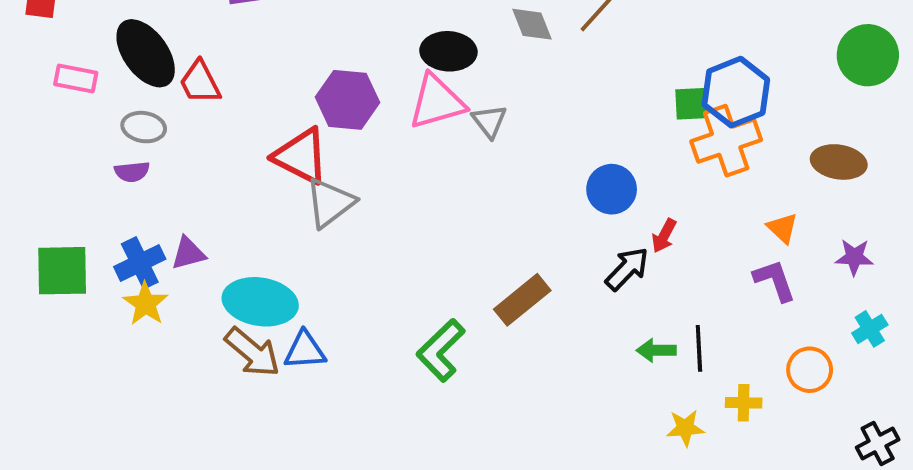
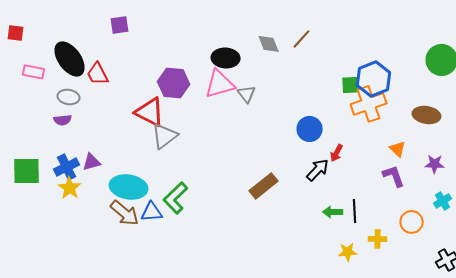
green L-shape: (441, 350) -> (176, 198), moved

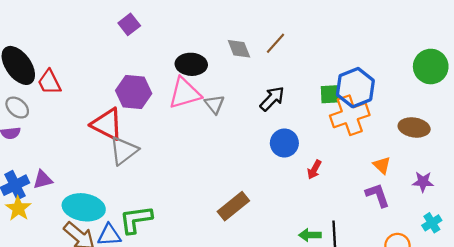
purple square: (120, 25) -> (129, 24), moved, turned -30
gray ellipse: (69, 97) -> (17, 108), turned 30
black arrow: (318, 170) -> (272, 99), moved
green L-shape: (176, 198) -> (136, 220), turned 36

